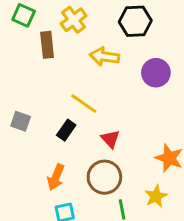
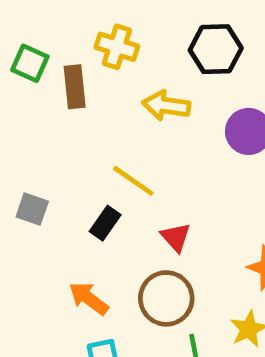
green square: (24, 15) -> (30, 63), moved
yellow cross: (74, 20) -> (117, 47), turned -35
orange arrow: (56, 177) -> (89, 298), turned 105

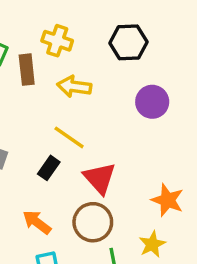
yellow arrow: (166, 106) -> (74, 87), moved
red triangle: (176, 237) -> (100, 178), size x1.5

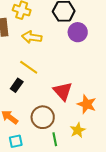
purple circle: (152, 102) -> (78, 32), moved
red triangle: (100, 178) -> (63, 91), moved

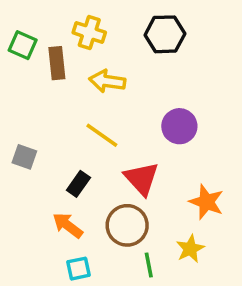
purple circle: (78, 32) -> (179, 126), moved
black rectangle: (17, 85) -> (78, 184), moved
red triangle: (63, 91) -> (142, 178), moved

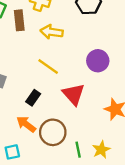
brown circle: (127, 225) -> (53, 132), moved
yellow star: (190, 249) -> (101, 150), moved
cyan square: (78, 269) -> (12, 152), moved

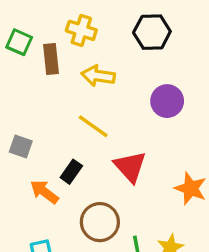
purple circle: (98, 61) -> (167, 101), moved
orange arrow: (26, 124) -> (44, 192), moved

